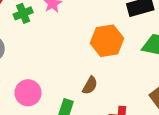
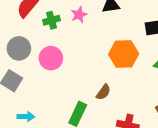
pink circle: (28, 93) -> (51, 58), moved

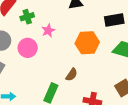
pink star: (79, 15) -> (48, 31), moved

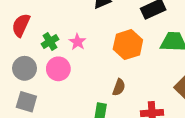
green cross: (27, 17) -> (50, 42), moved

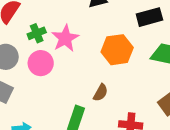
pink star: (78, 42) -> (65, 38), size x1.5

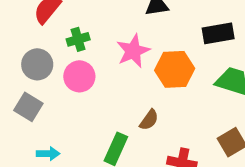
pink star: (65, 38) -> (133, 51), moved

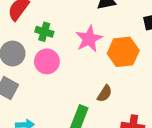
green cross: (78, 39) -> (44, 32), turned 36

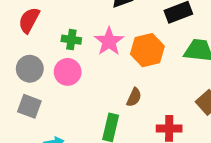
green cross: (44, 32) -> (71, 40), moved

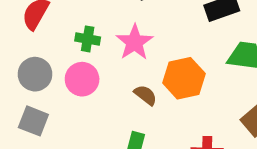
orange hexagon: (147, 50) -> (184, 78), moved
brown semicircle: (134, 97) -> (145, 95), moved, turned -78

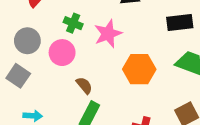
brown semicircle: (145, 95) -> (84, 85), moved

